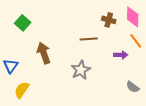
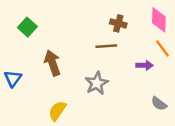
brown cross: (109, 20) -> (118, 23), moved
yellow semicircle: (22, 90) -> (57, 111), moved

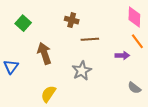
brown cross: (118, 23) -> (72, 20), moved

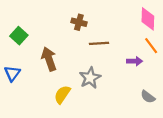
green square: (23, 23) -> (19, 36), moved
yellow semicircle: (48, 94) -> (62, 94), moved

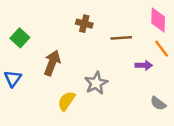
brown line: (99, 43) -> (121, 38), moved
brown arrow: (49, 59) -> (52, 63), turned 40

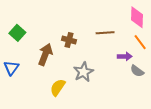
brown cross: (84, 24) -> (69, 40), moved
gray semicircle: (158, 103) -> (137, 71), moved

